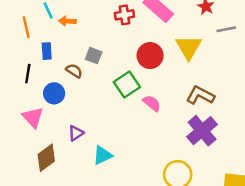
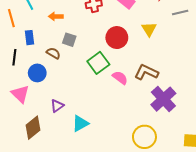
orange arrow: (67, 21) -> (56, 16), moved
yellow triangle: (189, 47) -> (149, 29), size x0.7
brown L-shape: (200, 95) -> (146, 72), moved

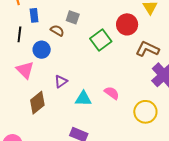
red circle: (117, 38) -> (127, 24), moved
pink semicircle: (120, 78) -> (112, 93), moved
cyan triangle: (80, 123) -> (83, 99), turned 30

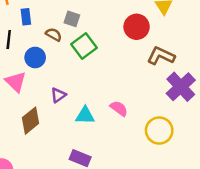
green square: (101, 40) -> (84, 46), moved

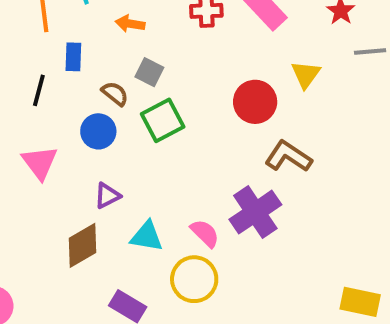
blue circle: (35, 57) -> (98, 131), moved
purple cross: (181, 87) -> (255, 212), moved
brown diamond: (31, 121) -> (82, 245), moved
yellow circle: (159, 131) -> (194, 279), moved

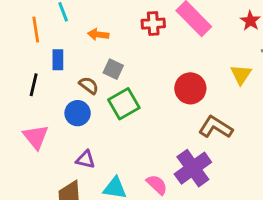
yellow triangle: (306, 75) -> (241, 75), moved
purple triangle: (107, 196) -> (85, 159), turned 42

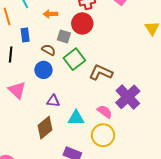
red circle: (190, 88) -> (82, 23), moved
brown L-shape: (216, 127) -> (101, 73), moved

